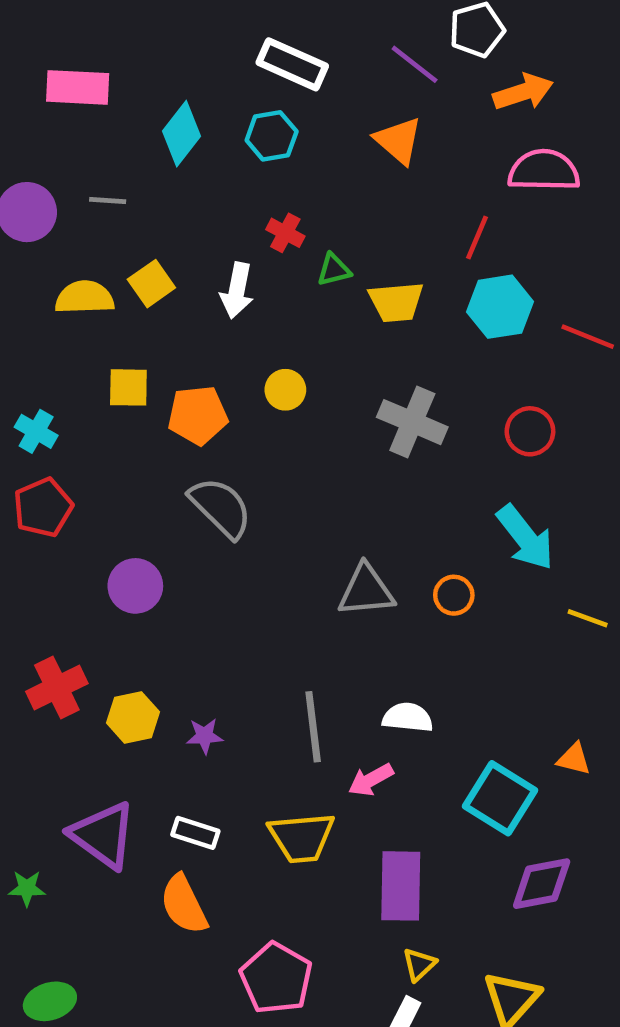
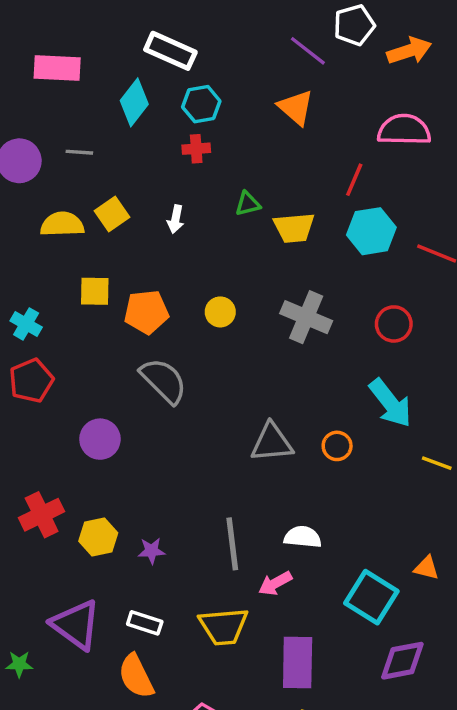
white rectangle: (292, 64) -> (170, 51), moved
orange arrow: (523, 92) -> (409, 51), moved
red cross: (285, 233) -> (196, 149), moved, turned -32
white arrow: (237, 291) -> (176, 219), size x0.7
yellow circle: (285, 390) -> (220, 312), moved

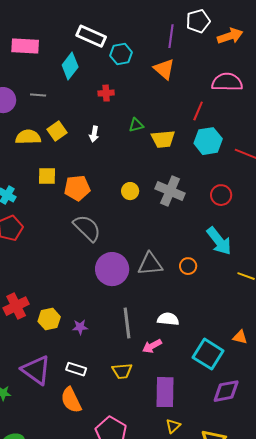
purple line: (308, 51) -> (171, 36), turned 60
cyan hexagon: (201, 104) -> (121, 54), moved
yellow circle: (220, 312) -> (130, 191), moved
purple circle: (100, 439) -> (112, 269), moved, size x1.4
yellow trapezoid: (224, 626) -> (122, 371), size x0.7

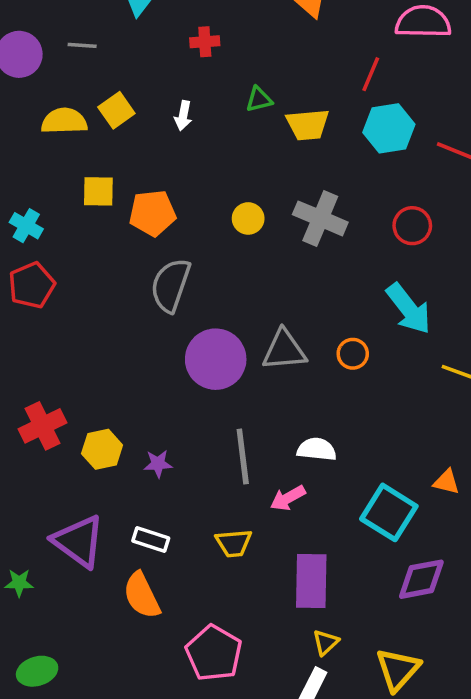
gray semicircle: (87, 228) -> (171, 285), turned -116

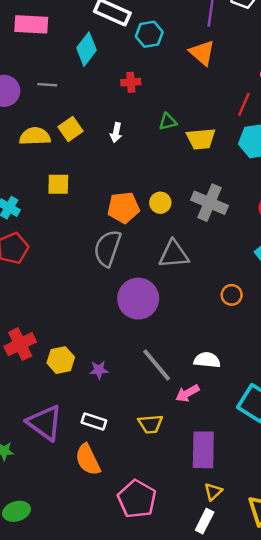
orange pentagon: (153, 213) -> (123, 208), moved
gray triangle: (284, 350) -> (174, 254), moved
gray line: (243, 457) -> (157, 365), turned -33

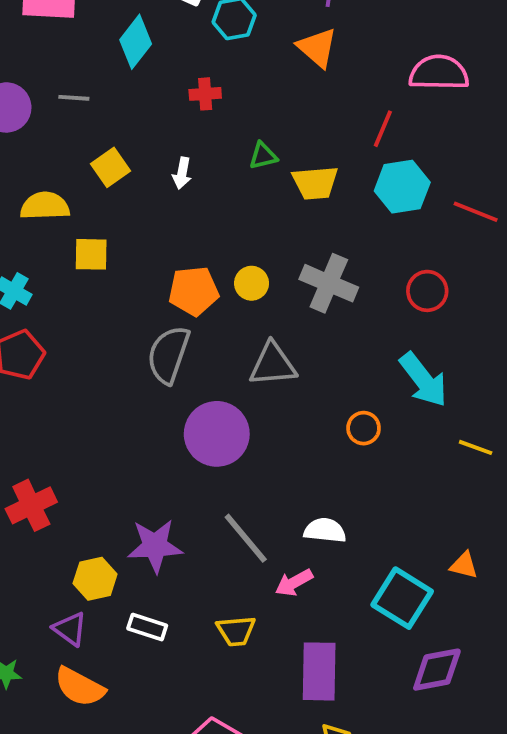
yellow semicircle: (35, 136) -> (45, 206), moved
yellow hexagon: (61, 360) -> (95, 579), moved
purple star: (99, 370) -> (155, 546), size x1.8
purple triangle: (45, 423) -> (70, 629), size x0.6
orange semicircle: (88, 460) -> (80, 687), moved, turned -36

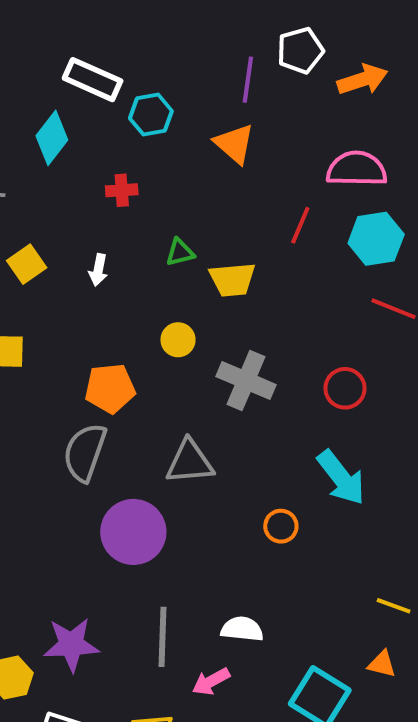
cyan hexagon: (402, 187) -> (376, 239), moved
yellow circle: (252, 283) -> (178, 340), moved
yellow line: (476, 447) -> (394, 606), moved
gray line: (246, 538) -> (162, 637), turned 42

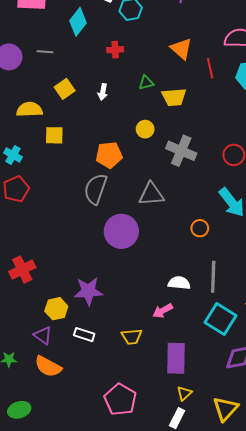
orange triangle: (234, 144) -> (181, 49), moved
red line: (300, 225) -> (210, 68), turned -36
gray line: (162, 637) -> (213, 277), moved

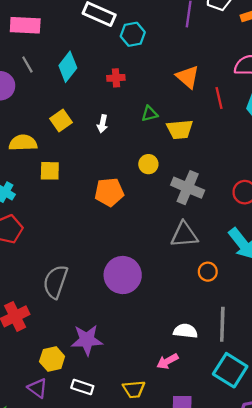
cyan diamond: (78, 22) -> (68, 67), moved
gray line: (45, 52) -> (27, 64), moved, turned 56
gray semicircle: (96, 189) -> (55, 282), moved
gray triangle: (151, 194) -> (184, 235), moved

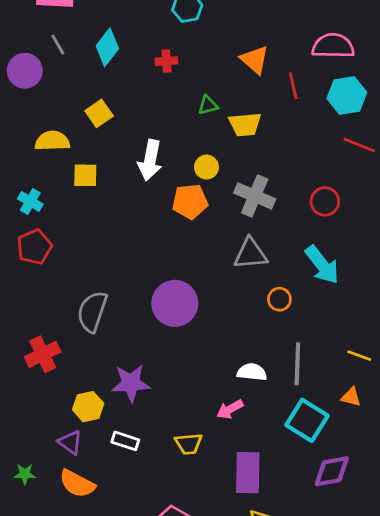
white arrow: (102, 124) -> (150, 160), moved, size x1.8
orange pentagon: (109, 192) -> (190, 201), moved

